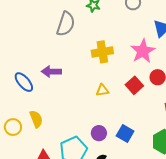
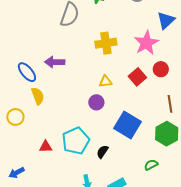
yellow semicircle: (36, 119) -> (38, 96), moved
purple circle: (99, 133) -> (96, 102), moved
blue square: (125, 134) -> (127, 125), size x1.5

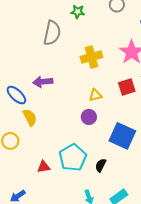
red square: (137, 77) -> (127, 87), turned 30

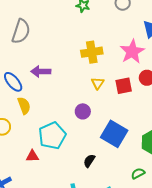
gray semicircle: (52, 33) -> (21, 31), moved
yellow triangle: (95, 95) -> (98, 83), moved, turned -48
cyan pentagon: (73, 158) -> (52, 136), moved

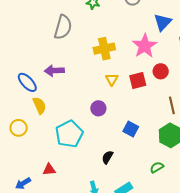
gray semicircle: (21, 31) -> (63, 27), moved
blue square: (114, 134) -> (131, 129), size x0.6
red triangle: (32, 156) -> (49, 170), moved

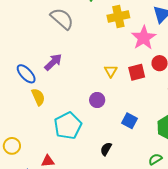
gray semicircle: (63, 27) -> (62, 19), turned -65
yellow cross: (104, 49) -> (118, 17), moved
purple arrow: (54, 71) -> (53, 62), turned 138
yellow circle: (19, 128) -> (12, 146), moved

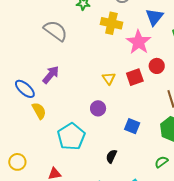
yellow cross: (118, 17) -> (111, 23), turned 30

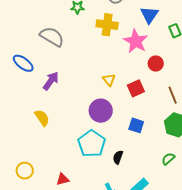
red square: (135, 77) -> (136, 88), moved
blue ellipse: (25, 89) -> (23, 63), moved
purple circle: (98, 108) -> (101, 111), size x1.5
cyan pentagon: (71, 137) -> (92, 144), moved

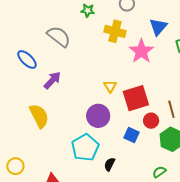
red circle: (156, 64) -> (151, 121), moved
red square: (136, 88) -> (136, 98), size x1.5
yellow semicircle: (42, 118) -> (39, 116), size x1.4

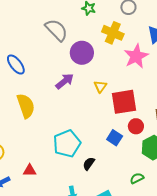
blue ellipse: (27, 59) -> (16, 64), moved
purple arrow: (52, 80) -> (65, 81), moved
purple circle: (98, 116) -> (82, 53), moved

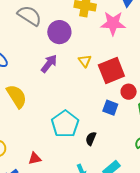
pink star: (136, 56) -> (113, 23), turned -30

